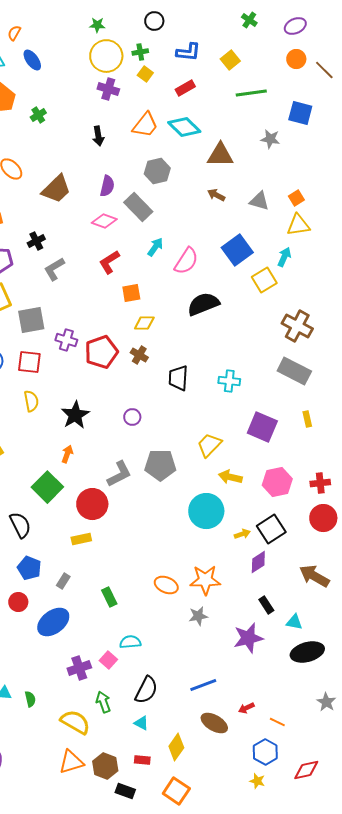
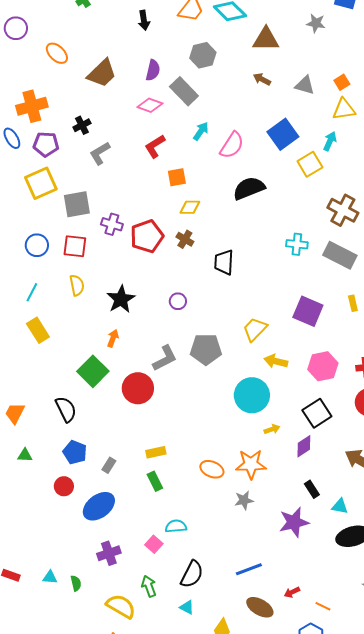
cyan cross: (229, 381) -> (297, 244), moved
yellow arrow: (242, 534) -> (272, 429), moved
yellow rectangle: (81, 539) -> (156, 452), moved
purple cross: (79, 668) -> (109, 553), moved

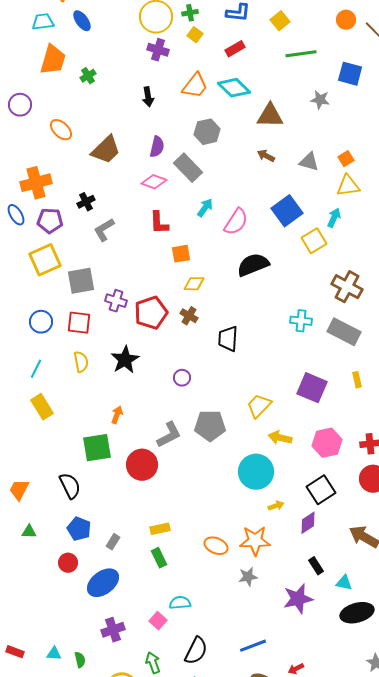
red L-shape: (155, 146) -> (159, 223), turned -60
black star: (121, 299) -> (125, 360), moved
green square: (93, 371) -> (97, 448), turned 36

